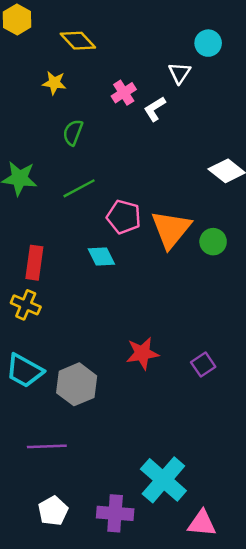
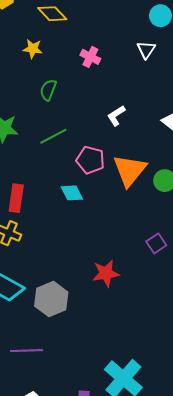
white triangle: (180, 73) -> (146, 50), moved
pink cross: (124, 93) -> (90, 57), turned -30
white L-shape: (155, 109) -> (116, 116), moved
purple square: (203, 364) -> (156, 243), moved

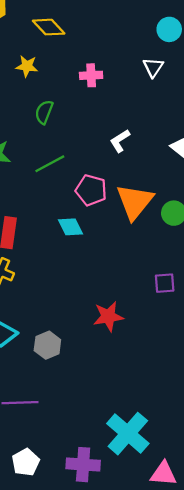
pink cross: (90, 57) -> (91, 75), turned -30
purple square: (156, 243) -> (165, 283), turned 30
gray hexagon: (51, 299) -> (47, 345), size x0.7

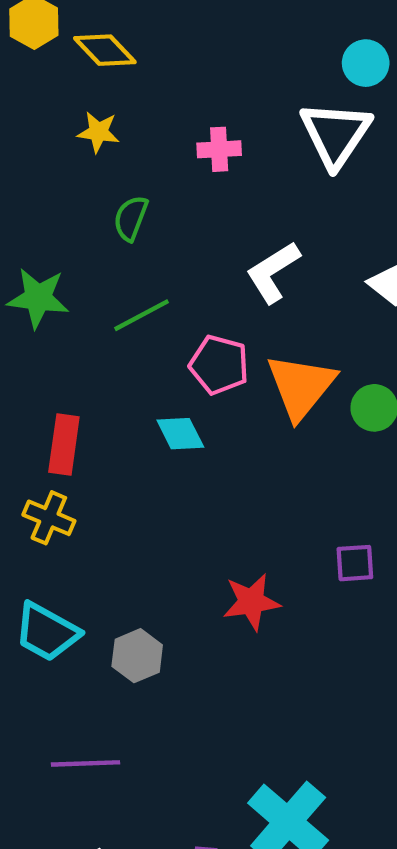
yellow diamond: (49, 27) -> (105, 50), moved
white triangle: (153, 67) -> (335, 134), size x1.8
white L-shape: (120, 141) -> (273, 272), size x1.4
purple square: (165, 283) -> (355, 563), moved

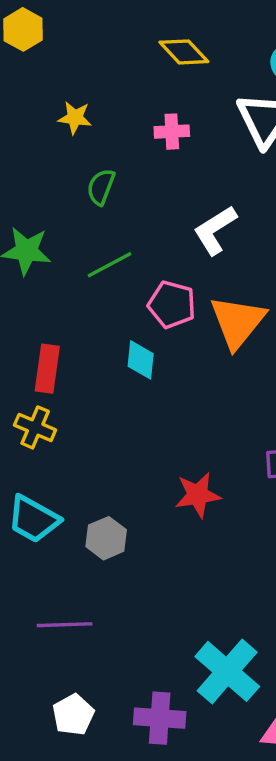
yellow diamond: (105, 50) -> (184, 52), moved
cyan diamond: (180, 434) -> (141, 360), turned 33

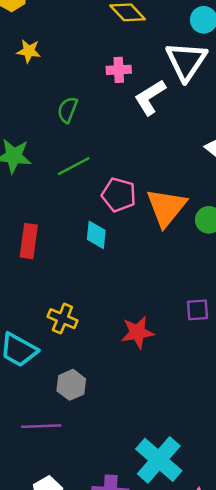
yellow star: (75, 118) -> (29, 51), moved
white L-shape: (215, 230) -> (150, 97), moved
yellow cross: (35, 427) -> (62, 319), moved
gray hexagon: (106, 538) -> (71, 385), moved

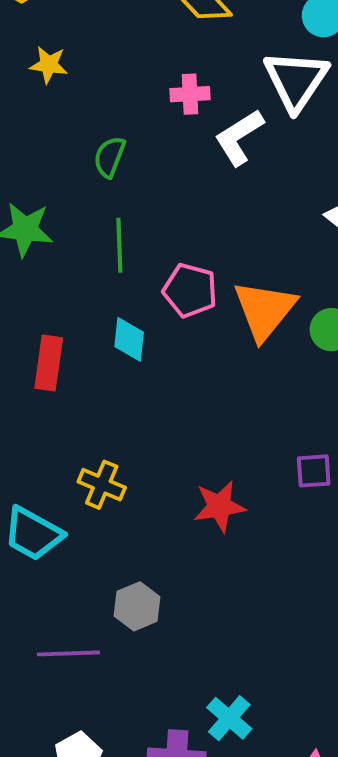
green line: (74, 166) -> (119, 245), turned -64
cyan diamond: (96, 235) -> (129, 339), moved
gray hexagon: (71, 385) -> (137, 606), moved
cyan cross: (159, 460) -> (229, 718), moved, size x0.6

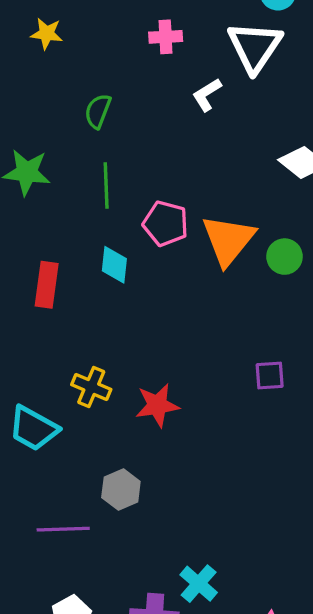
pink cross: (190, 94) -> (166, 37), moved
white L-shape: (239, 137) -> (207, 95), size x0.7
red star: (219, 506) -> (157, 405), moved

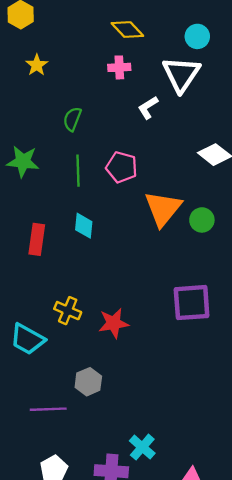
yellow star: (47, 34) -> (37, 65), turned 30
pink pentagon: (166, 224) -> (122, 167), moved
purple square: (270, 375) -> (192, 303), size x1.8

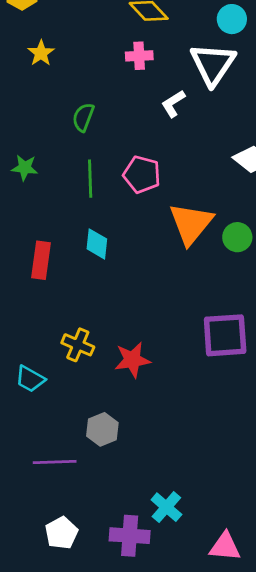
green star: (23, 161) -> (25, 168), size x0.7
cyan trapezoid: (28, 339) -> (30, 379), size x0.7

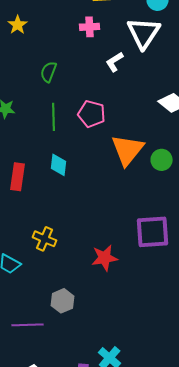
red star: (132, 360) -> (105, 258), moved

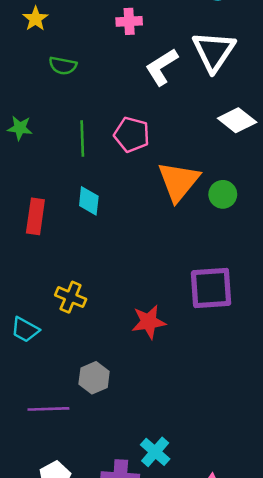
white triangle: (144, 33) -> (214, 51), moved
white L-shape: (115, 62) -> (162, 67), size x1.4
green semicircle: (49, 72) -> (63, 66), moved, turned -100

